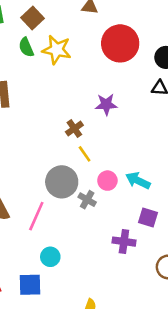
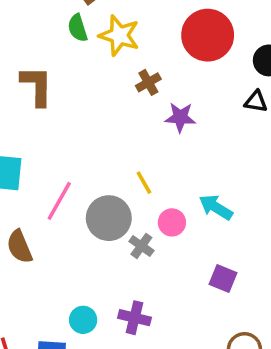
brown cross: (74, 129) -> (148, 82), moved
cyan arrow: (138, 181) -> (216, 207), moved
pink line: (36, 216) -> (59, 201), moved
purple cross: (124, 242) -> (134, 318), moved

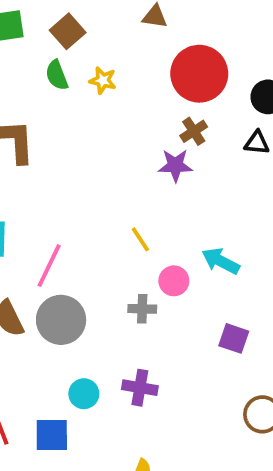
yellow star: (119, 35) -> (103, 80), size x0.6
brown cross: (148, 82) -> (194, 131), moved
gray circle: (109, 218) -> (61, 320), moved
gray cross: (141, 246) -> (142, 309), turned -30

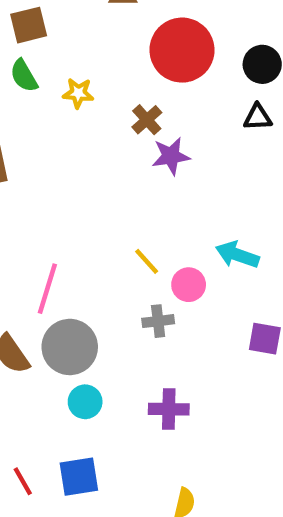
brown square: (68, 31) -> (29, 25), turned 36
yellow star: (103, 80) -> (78, 93), moved
brown cross: (194, 131) -> (147, 120), moved
yellow line: (140, 239) -> (147, 261), moved
cyan circle: (84, 394) -> (85, 402), moved

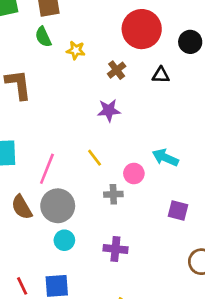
black triangle: (258, 117) -> (161, 75), moved
purple star: (171, 156) -> (109, 110), moved
yellow line: (147, 261) -> (95, 158), moved

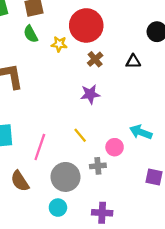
red circle: (142, 29) -> (86, 25), moved
gray circle: (58, 206) -> (66, 177), moved

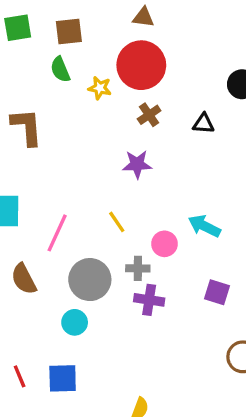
purple cross: (102, 213) -> (149, 300), moved

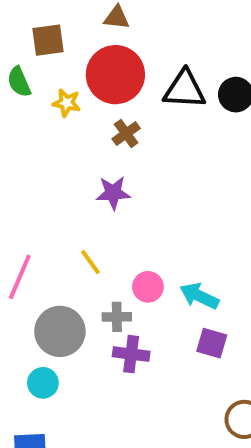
brown square: (69, 31) -> (48, 40), moved
black triangle: (204, 124) -> (185, 89), moved, size x1.6
cyan arrow: (204, 226) -> (199, 296), moved

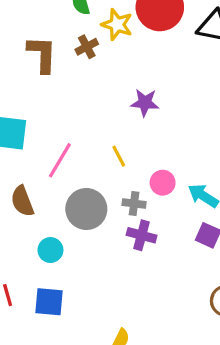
yellow star: (67, 103) -> (117, 25), size x1.4
brown cross: (126, 134) -> (87, 47), moved
cyan circle: (43, 383) -> (50, 250), moved

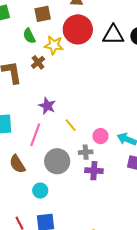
purple star: (145, 103) -> (47, 106), moved, turned 30

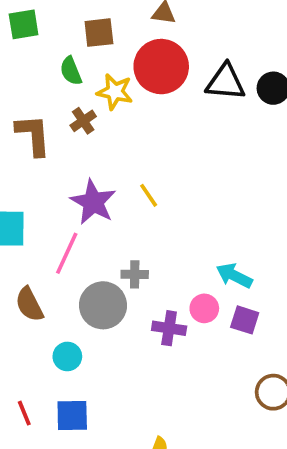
purple star: (47, 106) -> (93, 202), size x1.4
yellow line: (71, 125) -> (149, 195), moved
pink circle: (100, 136) -> (204, 308), moved
gray cross: (86, 152) -> (135, 274), moved

